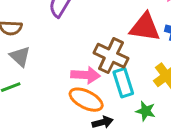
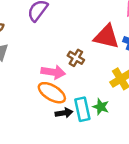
brown cross: (111, 56) -> (76, 58), size x0.6
cyan rectangle: (123, 83) -> (82, 109), moved

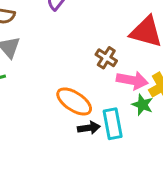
pink arrow: (53, 72) -> (132, 80), moved
green star: (101, 107) -> (142, 105), moved

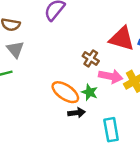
green star: (142, 105) -> (90, 92), moved
cyan rectangle: (113, 124) -> (111, 130), moved

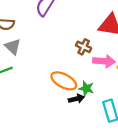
green star: (90, 92) -> (86, 88), moved

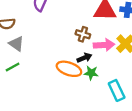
black arrow: (76, 99) -> (84, 58), moved

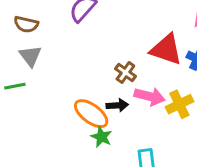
green star: (91, 73) -> (101, 137), moved

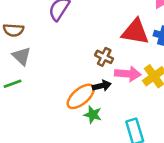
orange ellipse: (91, 114) -> (81, 96), turned -68

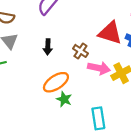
black arrow: (102, 86) -> (48, 47), moved, turned 98

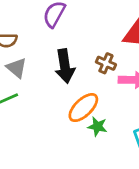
black arrow: (48, 47) -> (65, 66), size x1.6

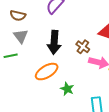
orange ellipse: (83, 108) -> (47, 72), moved

